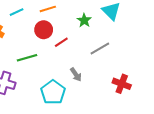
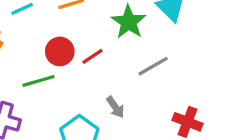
green star: (84, 20) -> (129, 22), size x1.5
red circle: (44, 30) -> (60, 51), moved

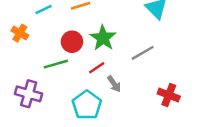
green star: (129, 22) -> (103, 38), moved
red line: (93, 56) -> (97, 68), moved

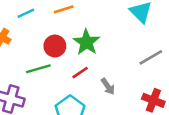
gray line: (143, 53) -> (151, 57), moved
gray arrow: (114, 84) -> (108, 86), moved

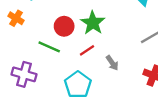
green line: (38, 69) -> (49, 47), turned 40

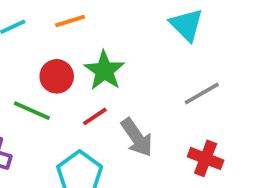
gray arrow: (112, 63) -> (137, 137), size x1.5

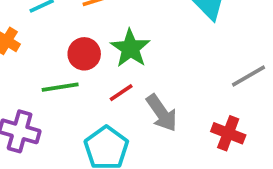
gray line: (202, 94) -> (248, 76), moved
green line: (32, 111) -> (60, 87), turned -33

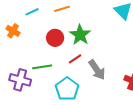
green line: (60, 87) -> (42, 67), moved

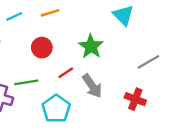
green star: (80, 35) -> (91, 46), moved

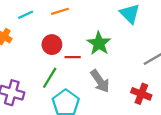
red line: (66, 73) -> (73, 57), moved, turned 35
green line: (26, 82) -> (50, 78), moved, turned -50

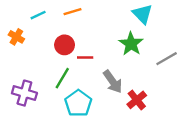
green star: (99, 43) -> (131, 44), moved
red cross: (141, 94) -> (137, 100), moved, turned 30

